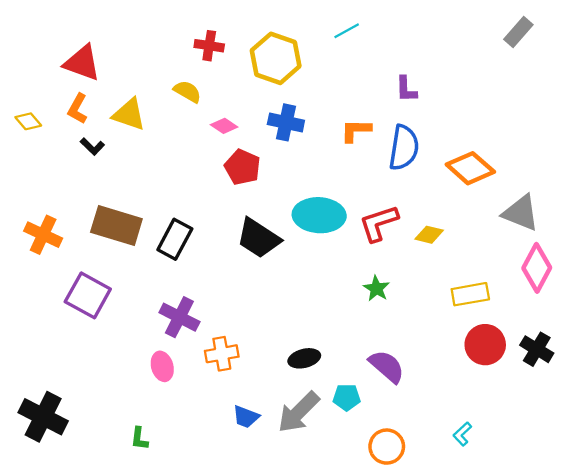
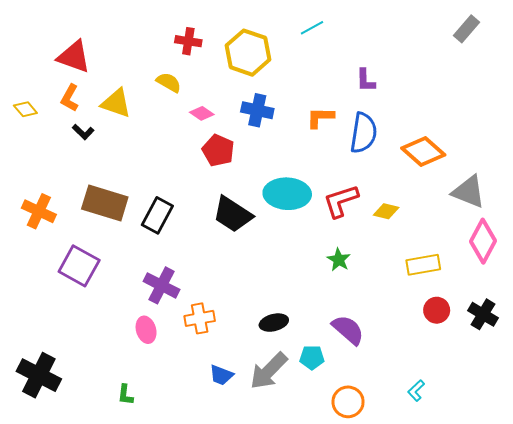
red circle: (485, 345) -> (437, 310), size x0.7

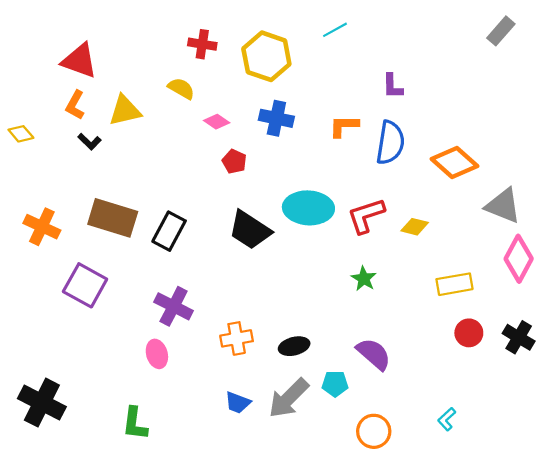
yellow triangle: (116, 103) -> (125, 111), turned -32
yellow diamond: (25, 109) -> (21, 134), moved
red pentagon: (218, 150) -> (234, 161), size x0.7
orange cross: (200, 318) -> (237, 338), moved
green L-shape: (125, 395) -> (135, 424), size x1.5

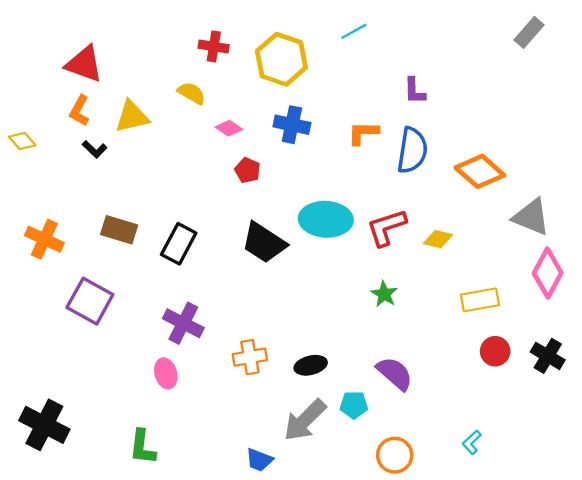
brown rectangle: (113, 218) -> (119, 230), size x0.7
blue trapezoid: (238, 403) -> (259, 460), moved

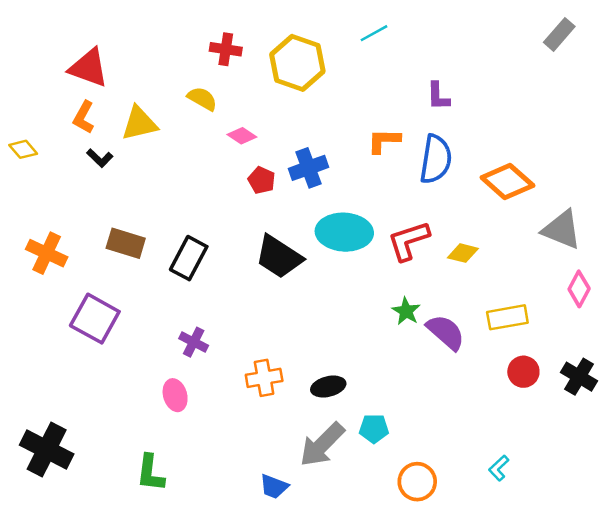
blue cross: (292, 125) -> (309, 168), moved, turned -32
pink diamond: (548, 273) -> (579, 289), size x0.7
purple cross: (183, 323) -> (194, 342), size x0.7
purple semicircle: (395, 373) -> (446, 332), moved

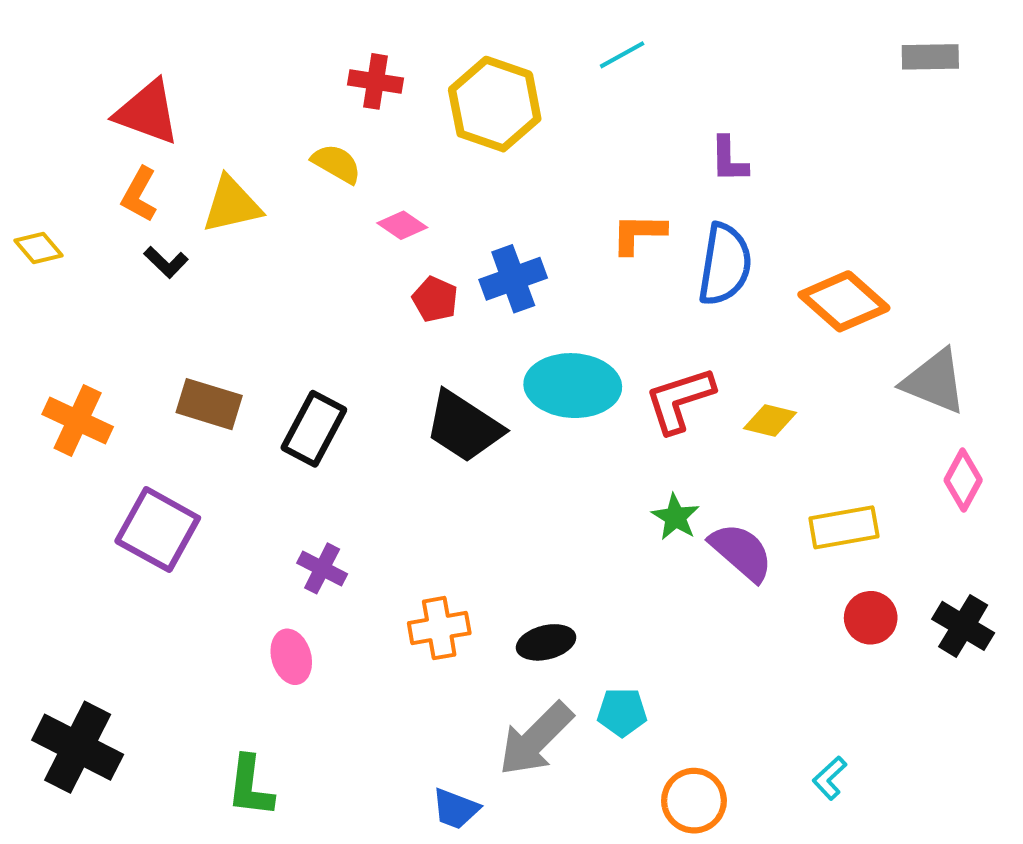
gray rectangle: (559, 34) -> (930, 57), turned 48

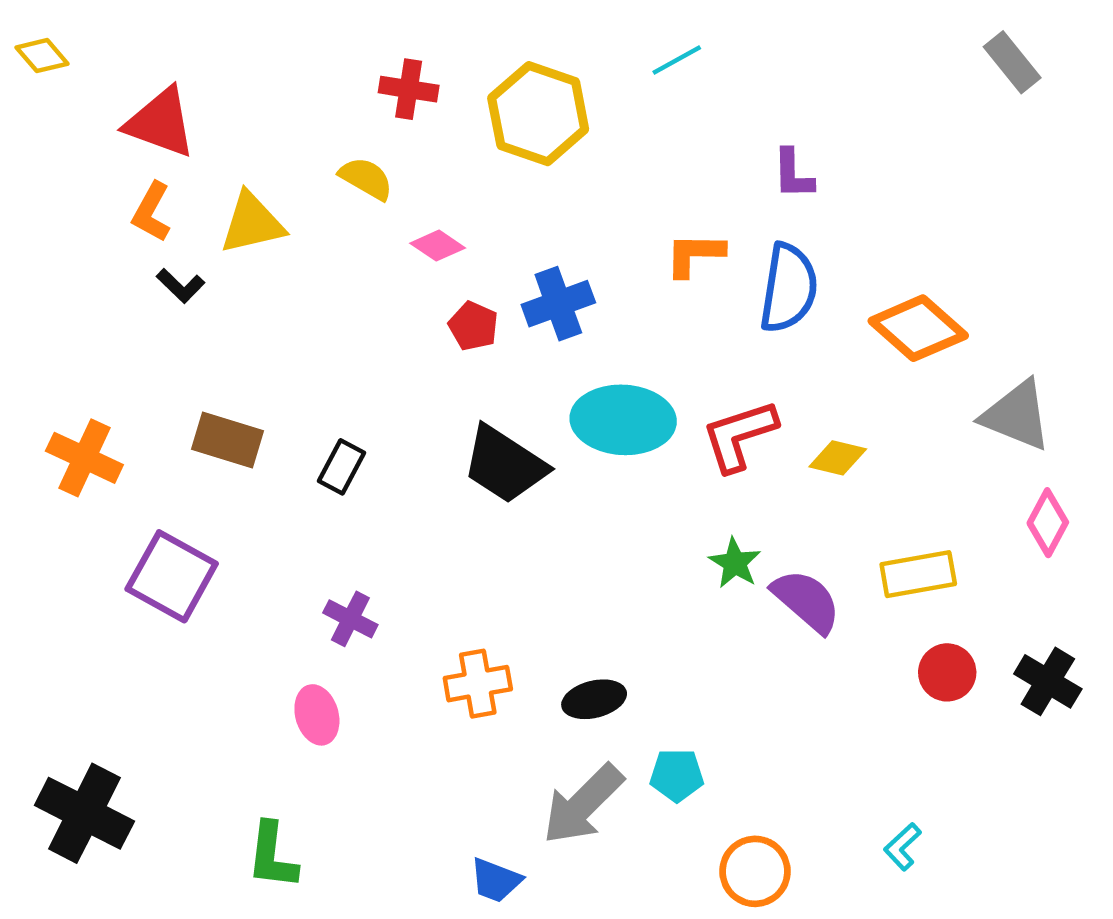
gray rectangle: (930, 57) -> (1012, 62), turned 52
yellow diamond: (39, 248) -> (42, 56), moved
black rectangle: (314, 429) -> (342, 467), size x0.7

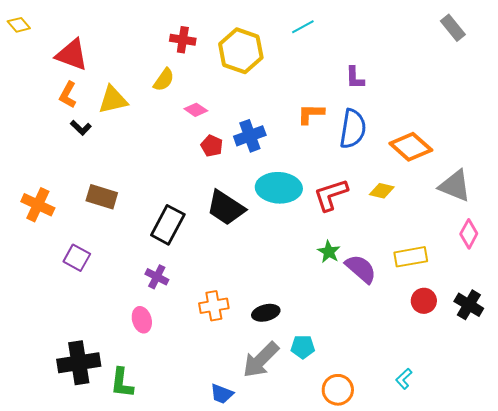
yellow semicircle: (366, 178) -> (164, 80), turned 95
yellow diamond: (838, 458) -> (382, 191), moved
black rectangle: (342, 467) -> (168, 225), moved, size x1.6
purple square: (172, 576) -> (77, 258), size x0.7
black cross: (84, 813) -> (79, 363), moved, turned -36

